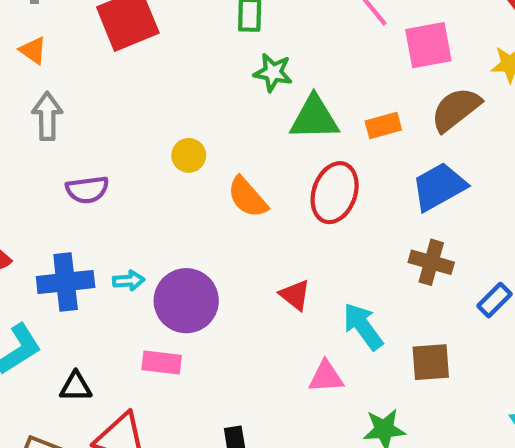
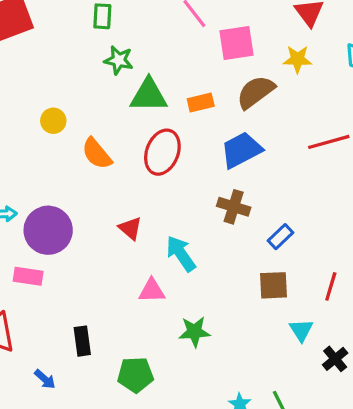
brown square: (431, 362) -> (274, 285), moved

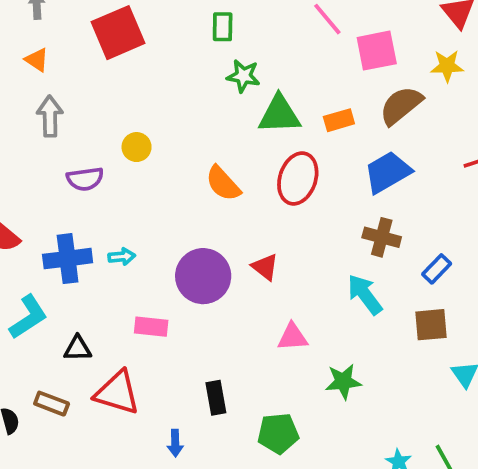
yellow circle: (53, 121) -> (137, 147), moved
purple circle: (48, 230) -> (203, 276), moved
cyan arrow: (181, 254) -> (365, 295), moved
blue arrow: (45, 379) -> (175, 443), turned 50

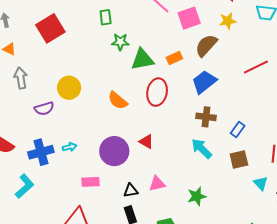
yellow circle: (137, 147) -> (69, 88), size x1.5
pink triangle: (293, 337) -> (157, 184), moved
black triangle: (78, 348) -> (131, 191), moved

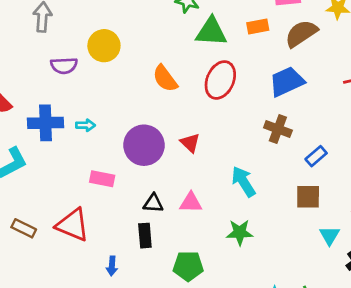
orange rectangle: (174, 58) -> (258, 27), moved
cyan arrow: (202, 149) -> (243, 182), moved

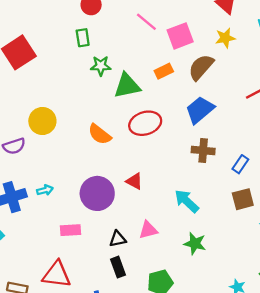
red ellipse: (220, 80) -> (145, 123), turned 64
green star: (240, 232) -> (195, 244), turned 30

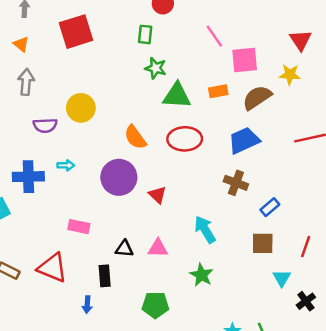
cyan arrow: (45, 190) -> (66, 165), moved
purple circle: (97, 193) -> (119, 177), moved
black rectangle: (118, 267) -> (105, 276), moved

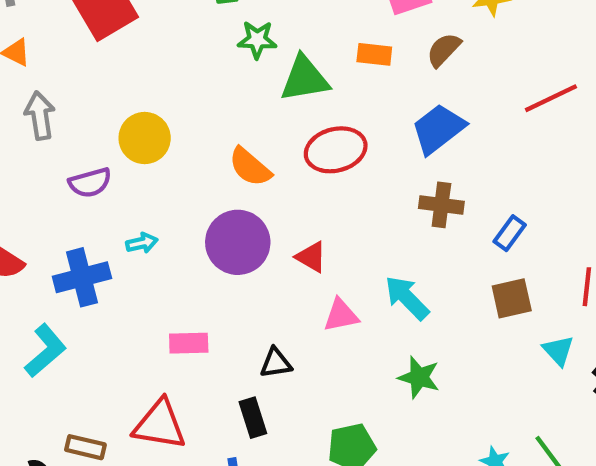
orange rectangle: (218, 91) -> (374, 54), turned 30
brown semicircle: (257, 98) -> (444, 50), size x0.7
pink triangle: (158, 248) -> (341, 315), moved

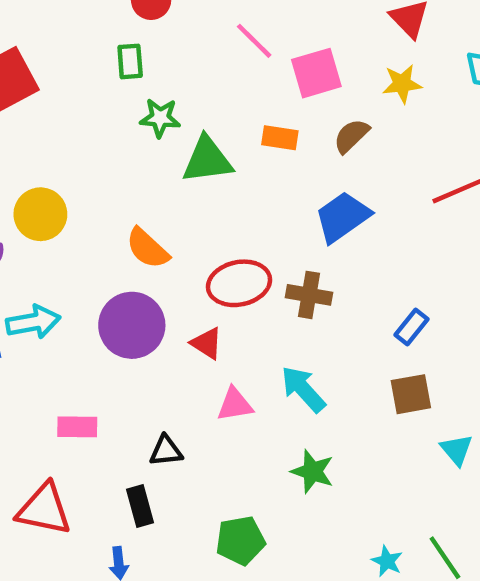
red ellipse: (336, 150) -> (239, 283), moved
brown cross: (441, 205) -> (309, 295), moved
cyan arrow: (142, 243) -> (33, 322), size x1.6

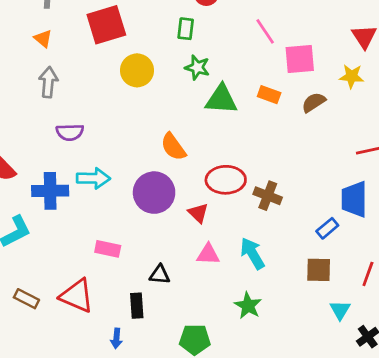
yellow circle: (40, 214) -> (137, 70), moved
blue trapezoid: (343, 217) -> (354, 199), moved, turned -66

